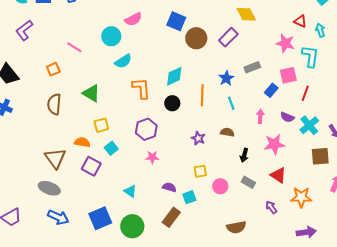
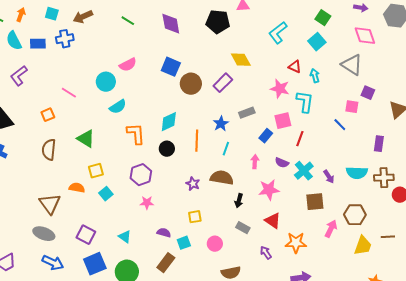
cyan line: (231, 103) -> (226, 149), turned 40
brown semicircle: (227, 132) -> (222, 178), size x1.6
purple square: (91, 166) -> (86, 235), moved
pink circle: (220, 186) -> (215, 244), moved

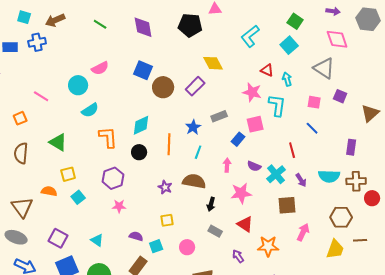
pink square: (352, 107) -> (314, 102), moved
red line: (300, 139) -> (292, 150), moved, turned -35
brown hexagon: (355, 215) -> (341, 217), moved

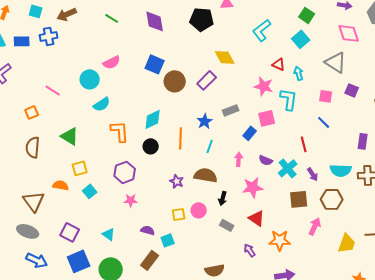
brown hexagon: (341, 217) -> (332, 199), moved
pink circle: (187, 247) -> (199, 210), moved

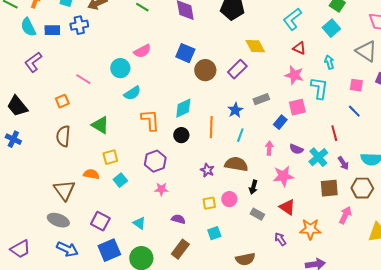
red triangle: (279, 64) -> (299, 48), moved
cyan square: (168, 240) -> (214, 233), moved

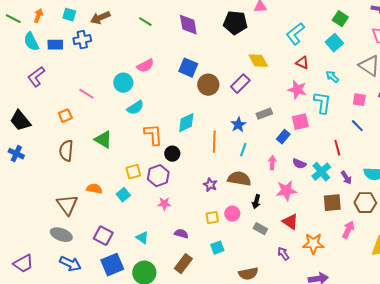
cyan arrow: (329, 62) -> (332, 77), turned -32
black circle: (181, 135) -> (172, 154), moved
yellow square: (110, 157) -> (133, 172), moved

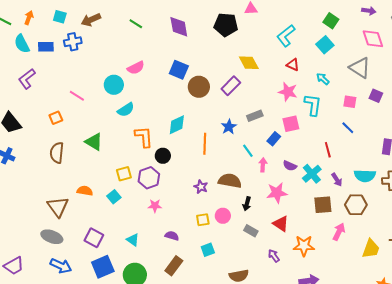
cyan line: (243, 150) -> (248, 151), moved, turned -56

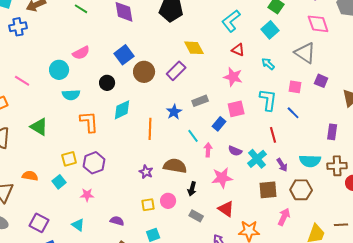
blue square: (179, 70) -> (124, 55), turned 30
cyan L-shape: (313, 105) -> (268, 100), moved
cyan semicircle: (126, 110) -> (71, 95), turned 30
black circle: (163, 156) -> (107, 83), moved
pink star: (155, 206) -> (87, 195), moved

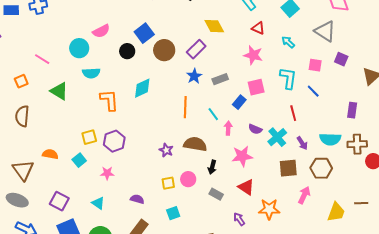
black circle: (107, 83) -> (127, 51), moved
blue star: (174, 112) -> (194, 76), moved
green triangle: (39, 127) -> (59, 91), moved
orange line: (150, 129) -> (185, 107), moved

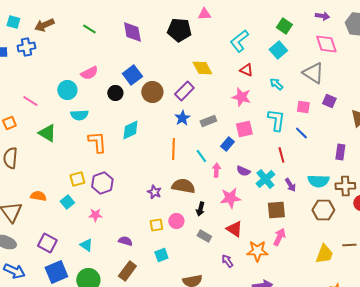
brown hexagon: (321, 168) -> (323, 210), moved
pink arrow: (304, 195) -> (279, 237), moved

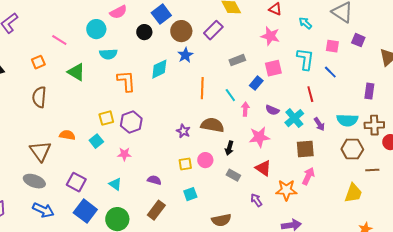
blue star: (182, 118) -> (185, 55), moved
brown line: (349, 245) -> (372, 170), moved
blue square: (56, 272) -> (85, 211), turned -30

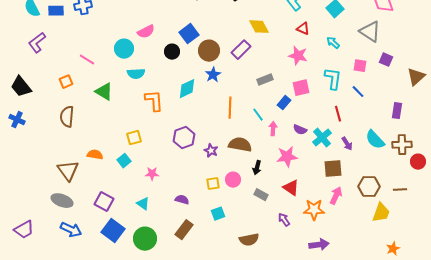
cyan semicircle: (347, 120) -> (375, 140), turned 45
purple hexagon: (131, 122) -> (184, 138), moved
brown hexagon: (352, 149) -> (369, 187), moved

